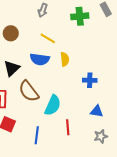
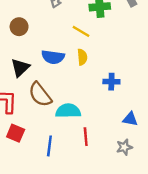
yellow line: (48, 38) -> (81, 31), moved
cyan semicircle: (53, 105) -> (68, 111), turned -115
blue triangle: (97, 111) -> (130, 119), moved

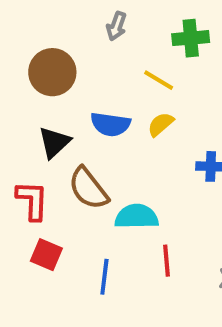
brown circle: (19, 27) -> (52, 72), size x1.5
yellow semicircle: (82, 57) -> (161, 124), turned -126

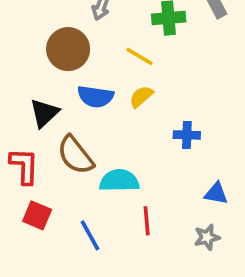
brown circle: (52, 72) -> (68, 49), moved
blue line: (104, 277) -> (90, 235), turned -36

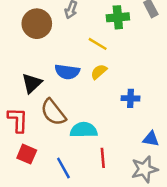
brown circle: (68, 49) -> (37, 24), moved
gray star: (207, 237) -> (144, 169), size x1.5

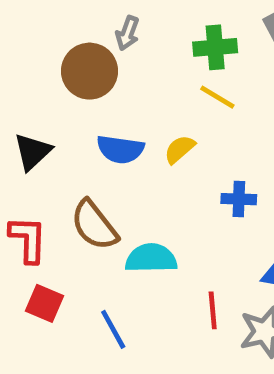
brown circle: (37, 24) -> (90, 71), moved
yellow line: (98, 44) -> (217, 97), moved
black triangle: (32, 83) -> (33, 152), moved
red line: (103, 158) -> (213, 310), moved

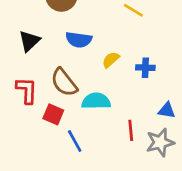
yellow semicircle: (180, 149) -> (111, 60), moved
red square: (44, 303) -> (53, 114), moved

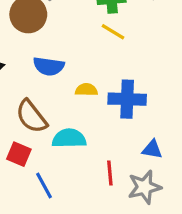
yellow semicircle: (111, 60) -> (86, 90), turned 42
blue cross: (145, 68) -> (127, 99), size x1.6

